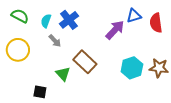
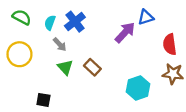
red semicircle: (156, 23) -> (170, 44), moved
brown rectangle: (85, 62) -> (92, 67), size x0.7
cyan hexagon: (132, 68) -> (138, 88), moved
green triangle: (63, 74) -> (65, 67), moved

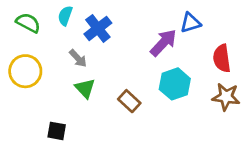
cyan semicircle: (50, 23) -> (65, 16), moved
brown rectangle: (92, 67) -> (129, 101), moved
cyan hexagon: (138, 88) -> (175, 84), moved

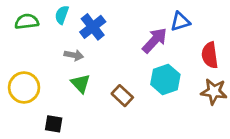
green semicircle: (28, 23) -> (27, 22), turned -35
gray arrow: (78, 58) -> (74, 55), turned -36
yellow circle: (25, 71) -> (24, 87), moved

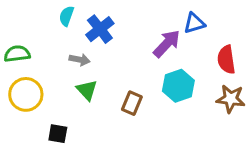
green semicircle: (27, 22) -> (17, 54), moved
brown rectangle: (122, 96) -> (132, 103), turned 70

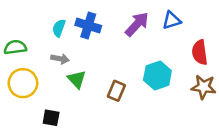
cyan semicircle: (67, 16) -> (59, 28), moved
blue cross: (100, 29) -> (88, 25), turned -35
purple arrow: (167, 44) -> (137, 24), moved
gray arrow: (80, 60) -> (60, 59), moved

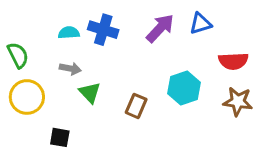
cyan semicircle: (59, 28) -> (69, 33), turned 66
green semicircle: (15, 47) -> (18, 55), turned 70
red semicircle: (200, 52) -> (233, 61), turned -85

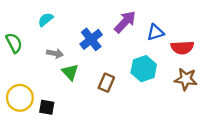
blue triangle: (200, 24) -> (155, 32), moved
blue cross: (103, 30) -> (91, 39), moved, turned 35
cyan semicircle: (69, 33) -> (46, 20), moved, turned -35
yellow circle: (27, 97) -> (20, 98), moved

